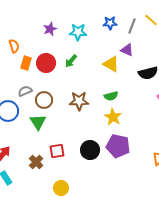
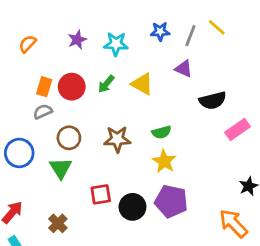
orange semicircle: (14, 46) -> (28, 44), moved, turned -120
yellow triangle: (111, 64) -> (142, 84), moved
gray semicircle: (25, 91) -> (43, 112), moved
red square: (57, 151) -> (101, 194), moved

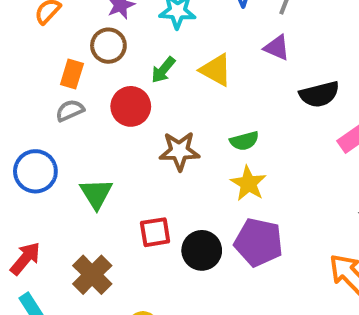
red circle: (72, 87) -> (131, 106), moved
brown circle: (69, 138) -> (108, 46), moved
brown cross: (58, 223) -> (92, 275), size x1.4

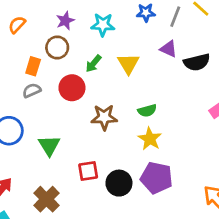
yellow triangle: (216, 70) -> (128, 64), turned 30
black semicircle: (319, 94) -> (197, 62), moved

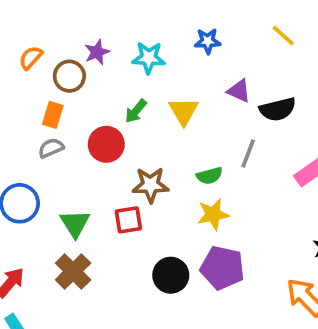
gray line: (175, 17) -> (248, 154), moved
brown circle: (57, 47) -> (69, 76), moved
yellow star: (150, 139) -> (213, 214), turned 30
red square: (88, 171) -> (128, 220), moved
brown cross: (46, 199) -> (73, 271), moved

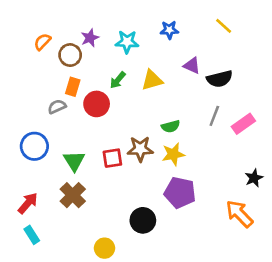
yellow triangle: (184, 111) -> (152, 80), turned 45
orange rectangle: (53, 115) -> (73, 87), moved
gray line: (248, 154) -> (214, 116), moved
brown star: (150, 185) -> (140, 149), moved
black circle: (171, 275) -> (143, 220), moved

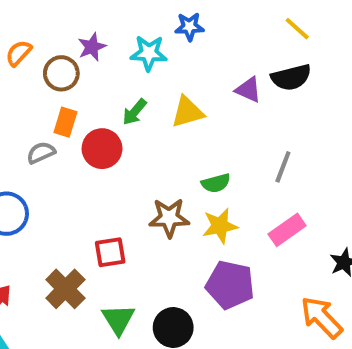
blue star: (169, 30) -> (189, 27), moved
black semicircle: (220, 79) -> (291, 77), moved
pink rectangle: (243, 124) -> (287, 230), moved
red square: (112, 158) -> (110, 252), moved
green triangle: (74, 161) -> (118, 319), moved

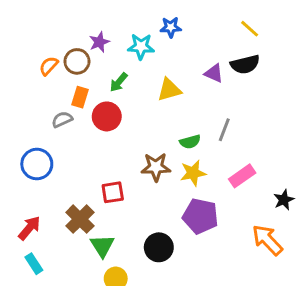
orange semicircle: (19, 53) -> (49, 66), moved
green arrow: (135, 112) -> (119, 82), moved
gray line: (283, 167) -> (224, 130), moved
green triangle: (118, 319) -> (102, 246), moved

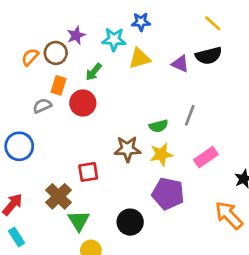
yellow triangle: (169, 90) -> (140, 58), moved

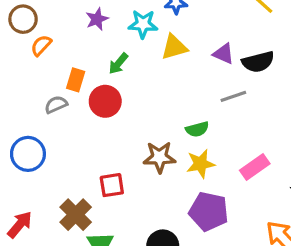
brown circle: (56, 53) -> (23, 19), moved
black semicircle: (209, 56) -> (258, 62), moved
gray line: (190, 115) -> (233, 96), moved, turned 50

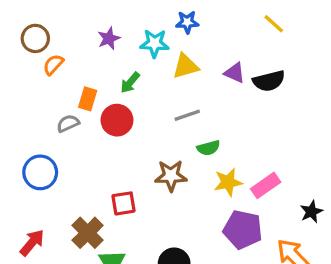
gray line: (233, 96) -> (187, 115), moved
yellow star: (201, 164) -> (228, 182), moved
purple pentagon: (209, 211) -> (243, 230), moved

